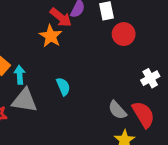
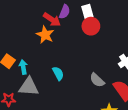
red circle: (124, 34) -> (91, 26), moved
gray semicircle: (117, 110) -> (97, 80), moved

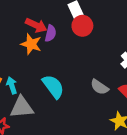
purple semicircle: (65, 12) -> (50, 33), moved
cyan semicircle: (58, 73) -> (53, 86), size x1.5

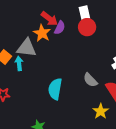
cyan semicircle: (53, 86) -> (55, 89), moved, turned -145
gray triangle: (22, 107) -> (26, 48), moved

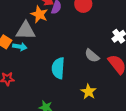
cyan arrow: (19, 63) -> (20, 47), turned 112
yellow star: (101, 111) -> (88, 92), moved

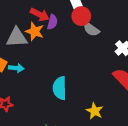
gray triangle: (26, 31) -> (17, 37), moved
gray semicircle: (92, 56) -> (91, 29), moved

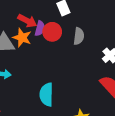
red circle: (81, 16) -> (52, 32), moved
gray semicircle: (91, 29) -> (79, 36), turned -119

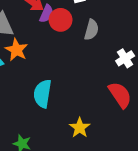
orange star: (22, 38) -> (16, 50), moved

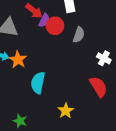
orange star: (16, 50) -> (18, 60), moved
white cross: (125, 58) -> (104, 58), turned -32

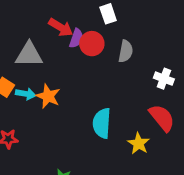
cyan semicircle: (38, 83) -> (102, 123), moved
yellow star: (66, 111) -> (139, 143), moved

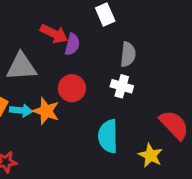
red circle: (92, 44) -> (72, 88), moved
white cross: (164, 79) -> (122, 86), moved

